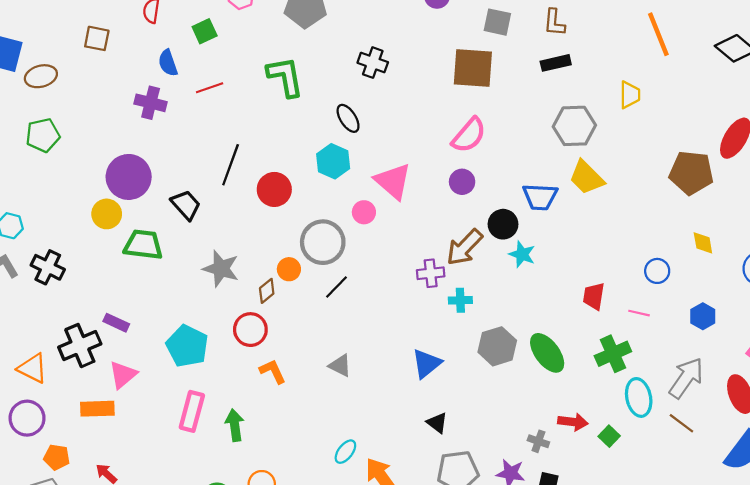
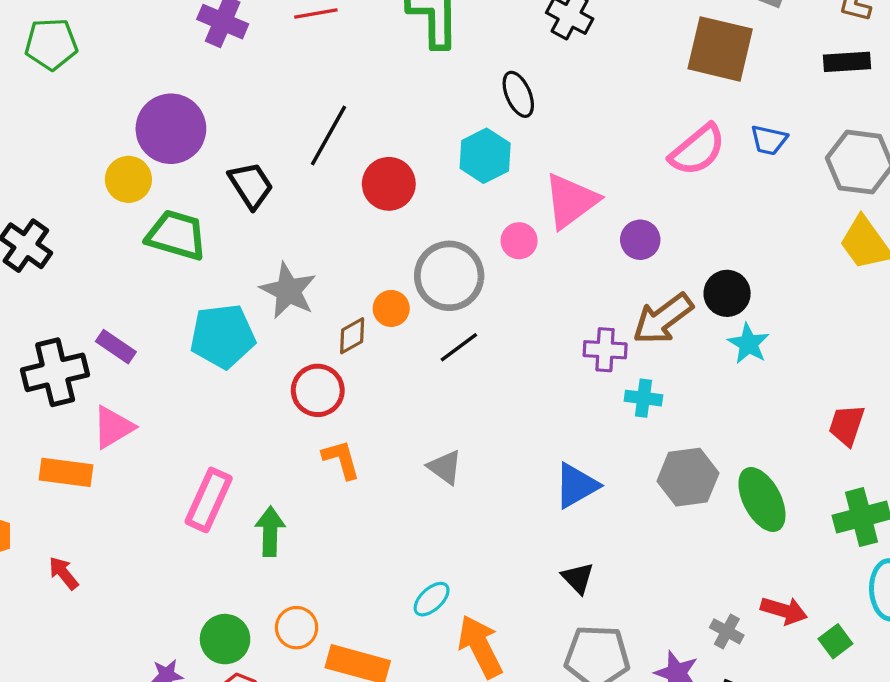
pink triangle: (393, 181) -> (571, 201), turned 33
purple circle: (462, 182) -> (640, 240), moved
blue trapezoid: (540, 197) -> (769, 140), moved, size x0.7
cyan pentagon: (187, 346) -> (223, 336), moved, turned 30

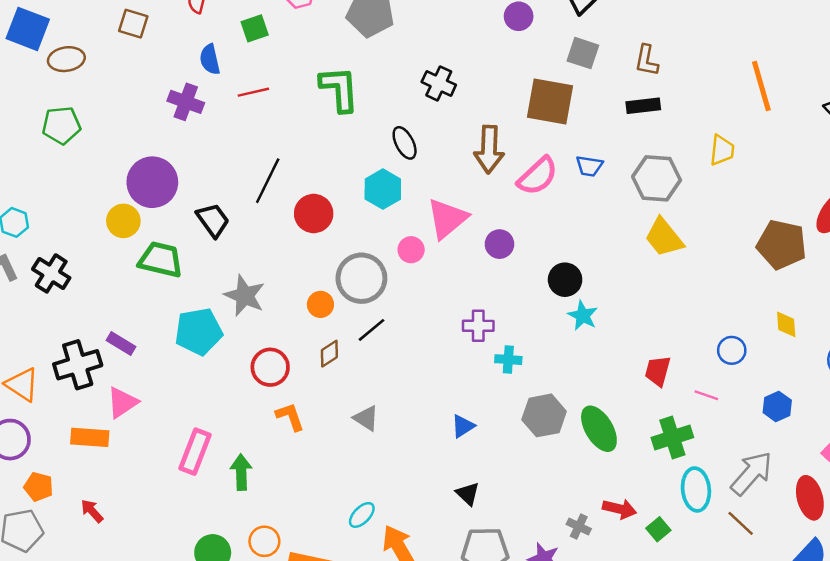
brown arrow: (663, 319) -> (489, 149), moved, turned -48
brown diamond: (352, 336) -> (329, 354), moved
blue triangle: (576, 486) -> (463, 426), size x0.7

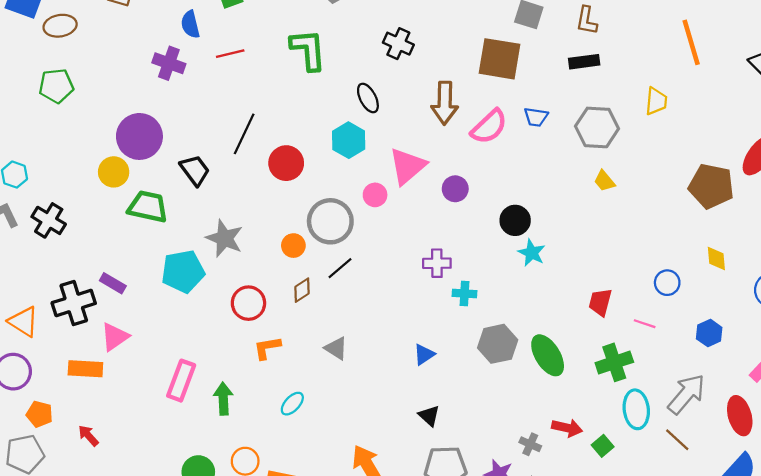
yellow trapezoid: (664, 237) -> (604, 181), size x0.6
orange L-shape: (290, 417) -> (267, 348), turned -80
cyan ellipse: (362, 515) -> (292, 404), moved

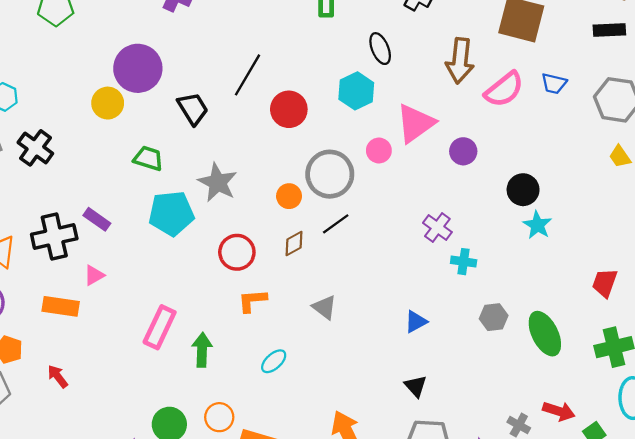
green trapezoid: (148, 207) -> (148, 158), moved, size x0.7
purple cross: (437, 263) -> (437, 227), turned 32
pink triangle: (115, 337) -> (94, 275), size x0.7
gray hexagon: (498, 344) -> (494, 317), size x0.7

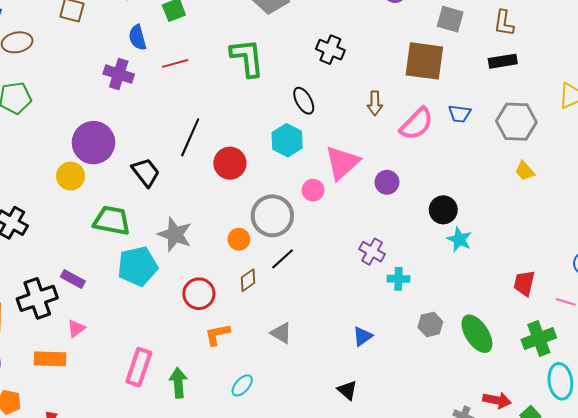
brown arrow: (460, 61) -> (375, 103), size x0.6
green trapezoid: (148, 158) -> (112, 220), size x1.4
black triangle: (416, 386) -> (347, 390), moved

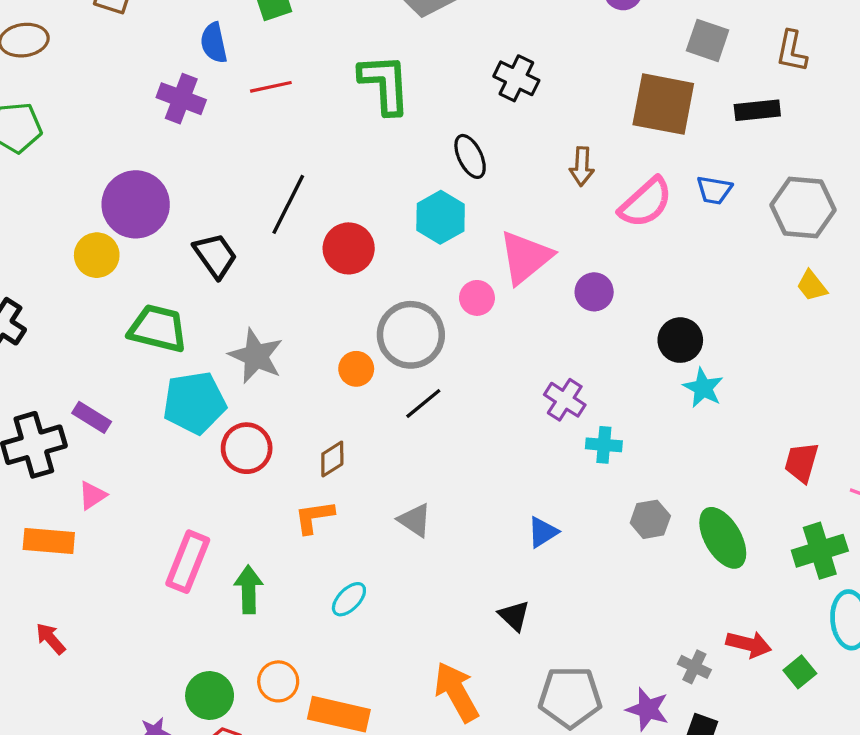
black rectangle: (503, 61) -> (757, 110), moved
brown diamond: (248, 280) -> (332, 459), moved
red circle: (199, 294) -> (247, 448), moved

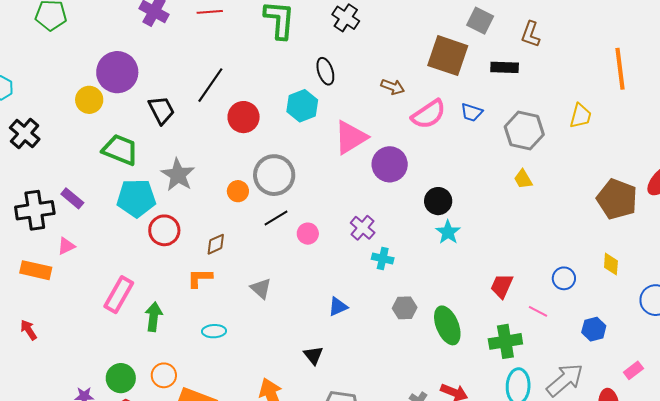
black cross: (516, 78) -> (346, 18), moved
brown arrow: (582, 166) -> (393, 87), turned -80
purple circle: (594, 292) -> (390, 164), size x1.5
pink circle: (477, 298) -> (308, 234), moved
cyan ellipse: (349, 599) -> (214, 331), turned 35

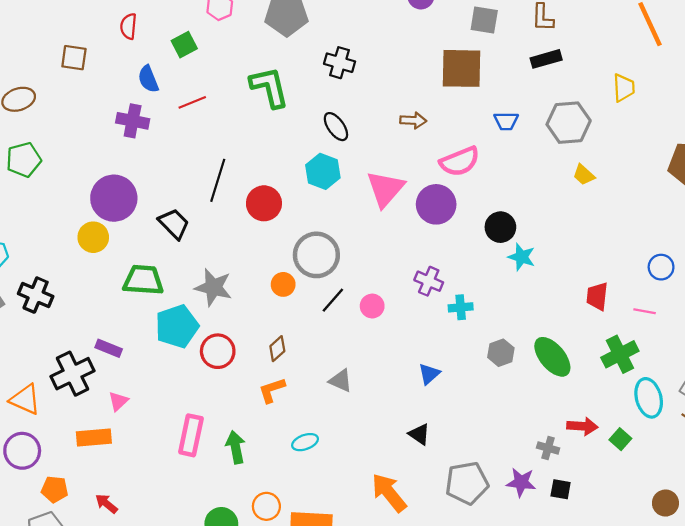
black rectangle: (505, 67) -> (546, 59), moved
pink semicircle: (429, 114) -> (460, 161), moved, turned 30

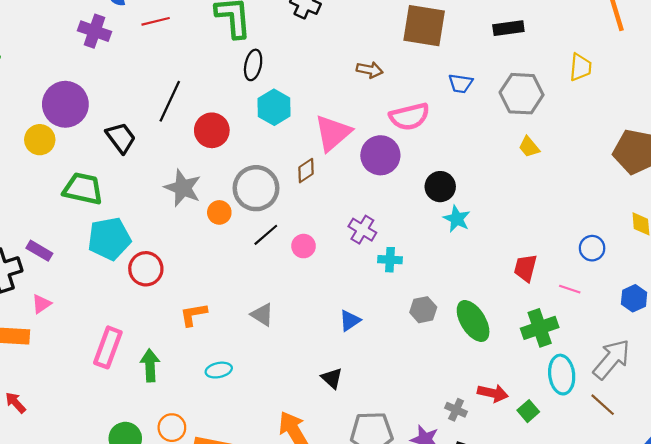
black ellipse: (336, 127) -> (253, 65), moved, turned 40
gray star: (213, 287) -> (183, 188), moved
brown diamond: (277, 349) -> (306, 171), moved

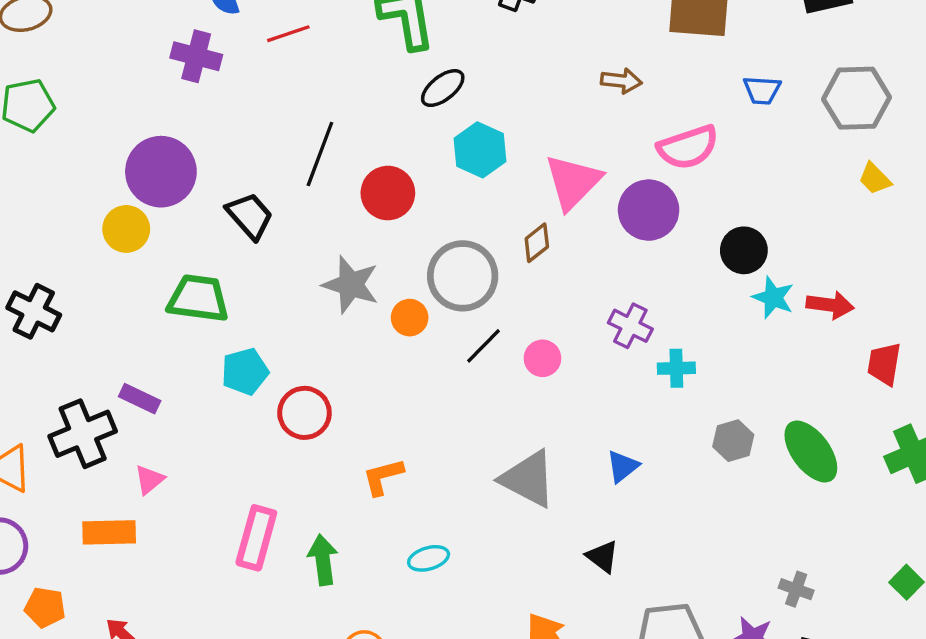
black ellipse: (253, 65) -> (443, 88), turned 44
cyan pentagon: (109, 239) -> (245, 371), size x0.7
gray triangle: (262, 315) -> (528, 479), moved, size x1.6
red arrow: (493, 393) -> (830, 305), moved

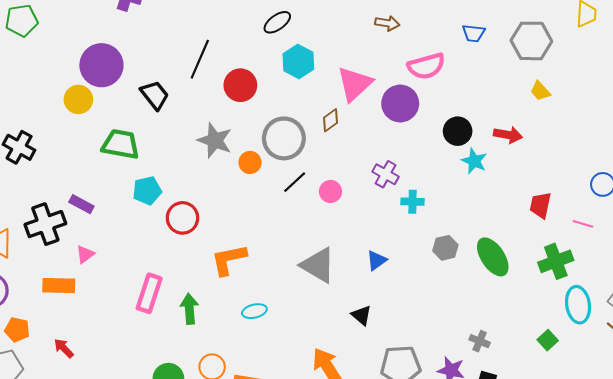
red arrow: (830, 305) -> (508, 135), moved
orange L-shape: (383, 477) -> (229, 259), size x1.4

